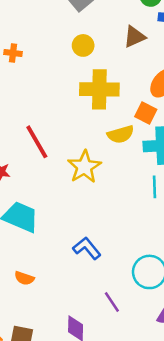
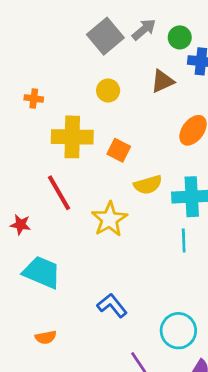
yellow cross: (99, 89) -> (72, 137), moved
orange square: (146, 113) -> (119, 150), moved
orange semicircle: (24, 278) -> (46, 337), turned -30

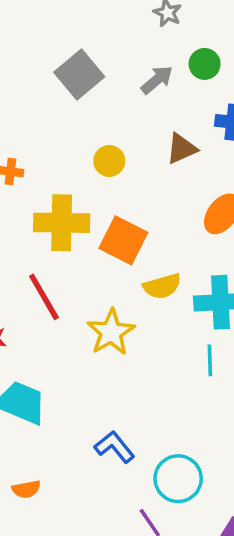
gray square: (105, 36) -> (79, 75), moved
green circle: (180, 37) -> (205, 64), moved
orange square: (119, 150) -> (123, 240), size x1.5
cyan circle: (178, 331) -> (178, 479), moved

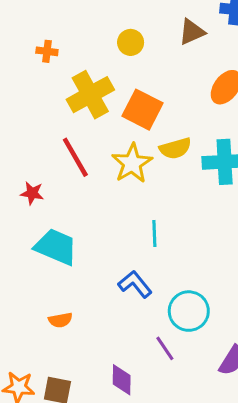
yellow cross: (62, 223) -> (90, 95), turned -30
yellow star: (111, 332) -> (132, 163), moved
cyan line: (210, 360) -> (154, 233), moved

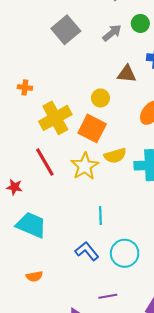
brown triangle: (192, 32) -> (127, 74), turned 30
yellow circle: (131, 42) -> (100, 98), moved
cyan circle: (189, 311) -> (125, 253), moved
purple line: (165, 348) -> (108, 296), turned -66

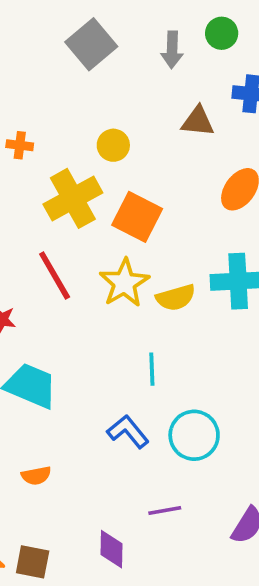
gray arrow: (112, 33) -> (172, 50), turned 132
yellow circle: (100, 98) -> (113, 145), moved
yellow semicircle: (115, 156) -> (176, 298), moved

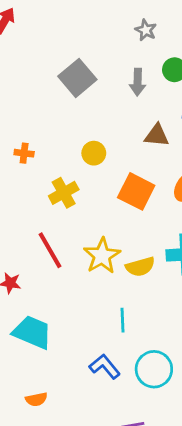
yellow cross: (73, 198) -> (64, 193), size x0.7
orange square: (137, 217) -> (136, 191), moved

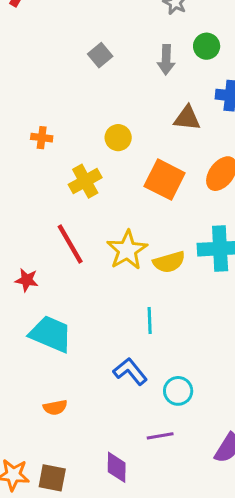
gray square: (77, 78) -> (100, 55), size x0.6
cyan circle: (154, 369) -> (178, 391), moved, size x0.7

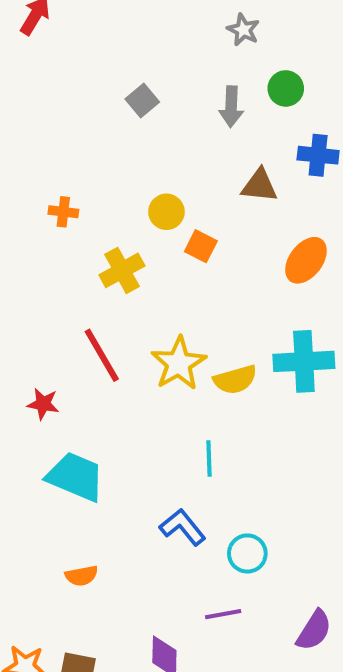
orange square: (165, 180) -> (201, 246), moved, size x0.6

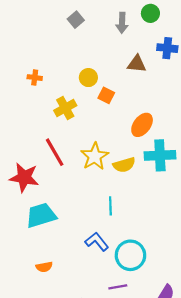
orange ellipse: (306, 260) -> (142, 125), moved
red star: (43, 404) -> (24, 177), size x1.8
cyan trapezoid: (75, 477) -> (41, 215), turned -40
cyan circle: (247, 553) -> (130, 255), size x1.5

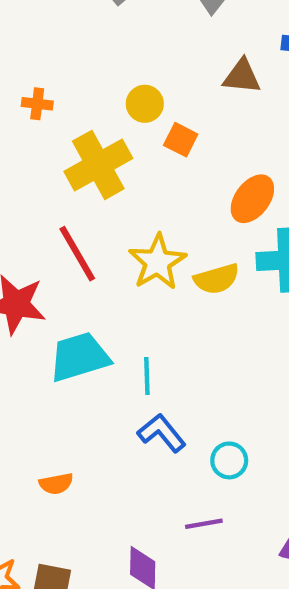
yellow cross: (65, 108) -> (98, 165), size x1.4
cyan line: (110, 206) -> (147, 376), moved
cyan trapezoid: (41, 215) -> (79, 357), moved
cyan circle: (130, 255) -> (229, 460), size x0.6

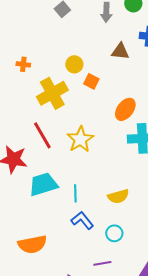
yellow semicircle: (217, 279) -> (118, 196), moved
orange semicircle: (56, 484) -> (32, 244), size x1.8

